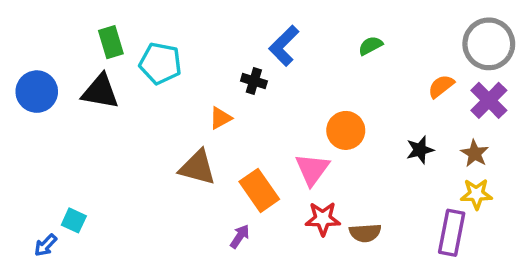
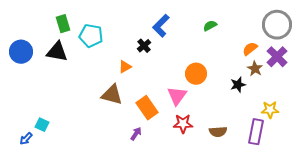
black cross: (254, 81) -> (144, 46), turned 32
brown star: (475, 153) -> (255, 69), moved
brown semicircle: (365, 233) -> (218, 132), moved

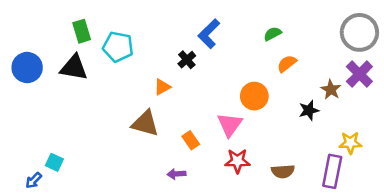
orange semicircle: (250, 49) -> (287, 64), moved
orange rectangle: (147, 108) -> (191, 140), size x0.6
purple arrow: (136, 134) -> (176, 174), turned -128

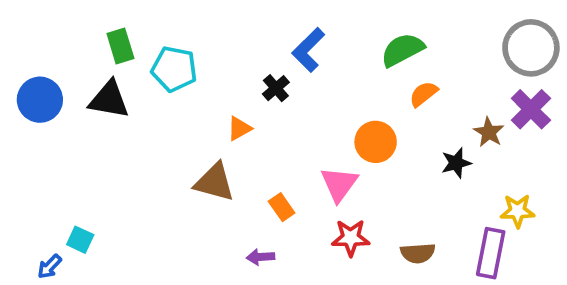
green semicircle: (272, 34) -> (402, 50), size x1.6

